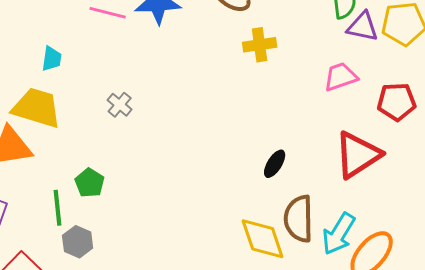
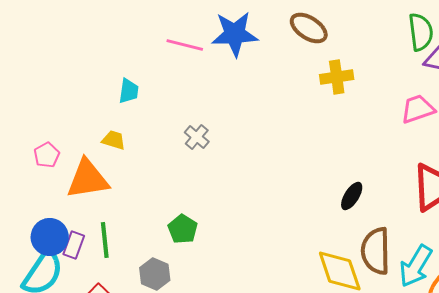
yellow trapezoid: (37, 108) -> (114, 140), size x0.5
green pentagon: (90, 183) -> (183, 229), moved
green line: (58, 208) -> (105, 240), moved

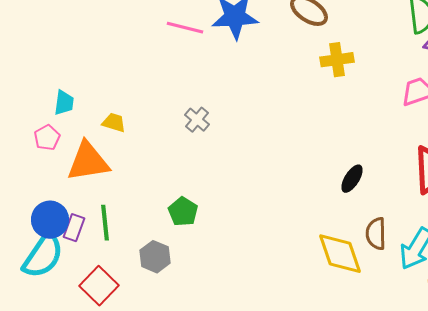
cyan trapezoid: (129, 91) -> (64, 103), moved
brown semicircle: (376, 251) -> (376, 234), size x0.7

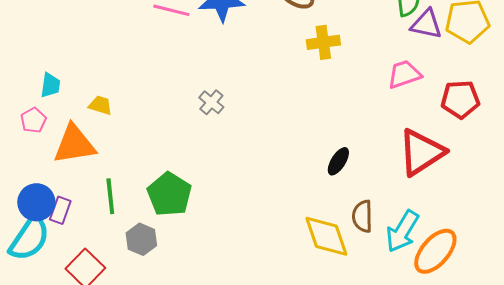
gray cross: (197, 120) -> (211, 102), moved
green pentagon: (183, 212) -> (169, 194), size x1.5
green line: (105, 223) -> (110, 196), moved

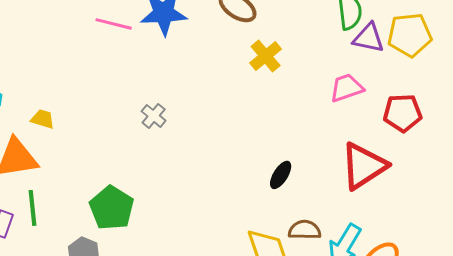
yellow cross: (323, 42) -> (266, 56), turned -32
green line: (110, 196) -> (33, 208), moved
brown semicircle: (362, 216) -> (305, 230), turned 92

